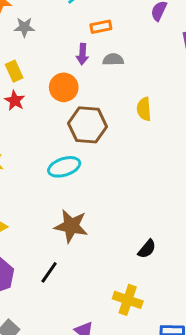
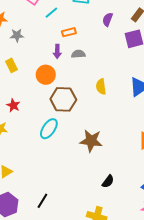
red star: (15, 101) -> (13, 105), moved
cyan ellipse: (64, 167) -> (49, 129), turned -35
brown star: (71, 226) -> (91, 141), moved

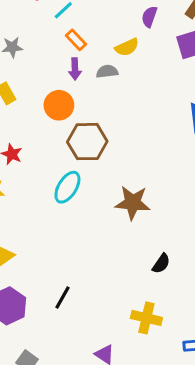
orange rectangle: (69, 32) -> (76, 40), moved, turned 64
yellow semicircle: (101, 87) -> (127, 47), moved, turned -105

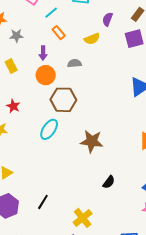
purple arrow: (75, 69) -> (43, 53), moved
gray semicircle: (107, 71) -> (75, 63), moved
yellow cross: (146, 318) -> (83, 218), moved, turned 36

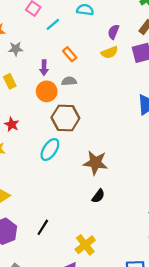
orange rectangle: (59, 33) -> (70, 54), moved
yellow semicircle: (92, 39) -> (110, 52), moved
gray semicircle: (75, 63) -> (69, 81), moved
black semicircle: (109, 182) -> (98, 196), moved

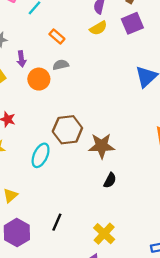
purple arrow: (44, 68) -> (21, 59), moved
brown hexagon: (65, 118) -> (67, 130), moved
cyan ellipse: (50, 150) -> (41, 155), moved

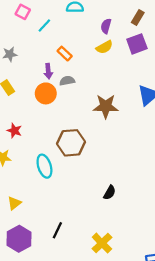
purple arrow: (21, 59) -> (48, 71), moved
brown star: (102, 146) -> (106, 106), moved
cyan ellipse: (41, 155) -> (44, 166), turned -45

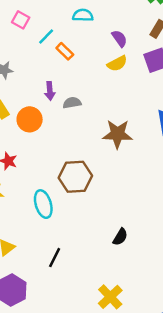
purple semicircle: (106, 26) -> (119, 38), turned 128
orange rectangle: (65, 54) -> (65, 51), moved
orange circle: (46, 93) -> (30, 119), moved
black line: (57, 230) -> (55, 258), moved

